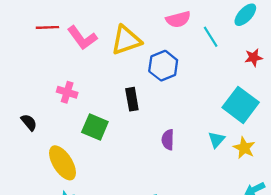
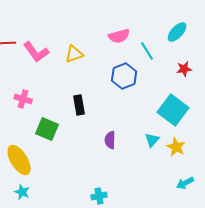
yellow triangle: (126, 40) -> (74, 54), size x0.7
blue hexagon: (163, 66) -> (124, 76), moved

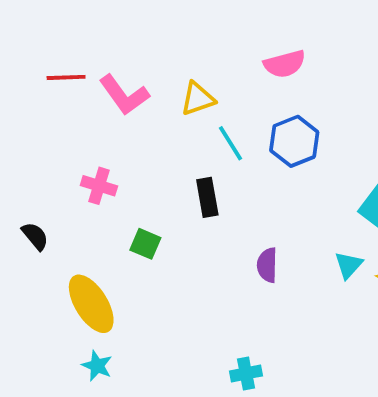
cyan line: (147, 51) -> (230, 143), moved
green square: (47, 129) -> (145, 244), size x0.7

